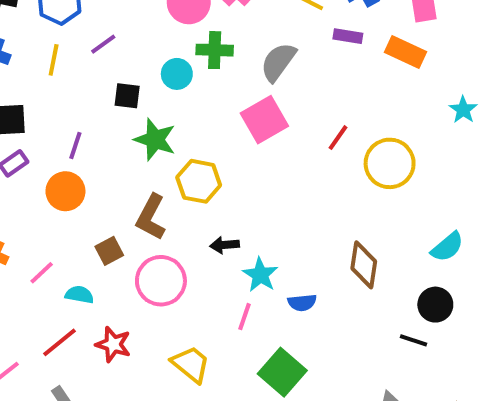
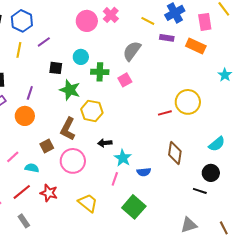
green cross: (215, 50) -> (100, 72), moved
pink square: (264, 120) -> (125, 80), size x0.6
red line: (338, 138) -> (165, 113), moved, turned 40

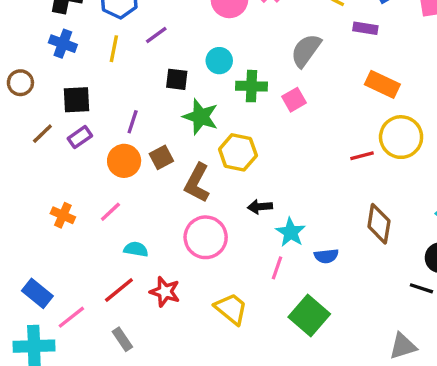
orange rectangle: (196, 46) -> (382, 84), moved
brown square: (47, 146) -> (161, 157), moved
pink line: (13, 157) -> (110, 212), moved

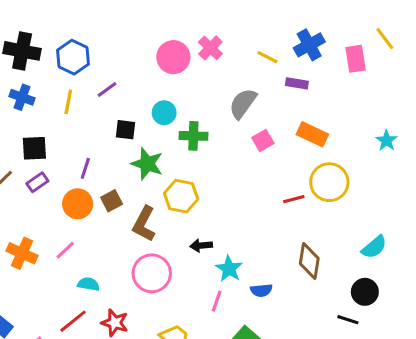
pink square: (294, 100) -> (263, 141), moved
orange cross: (63, 215) -> (22, 253), size x1.4

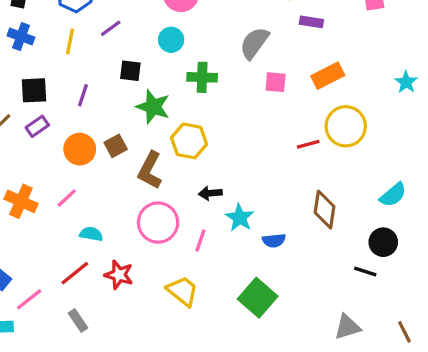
cyan circle: (164, 113) -> (171, 40), moved
orange rectangle: (312, 134) -> (328, 76), turned -52
pink square: (263, 141) -> (276, 82), turned 35
purple line: (85, 168) -> (83, 95), moved
pink line: (217, 301) -> (200, 241), moved

